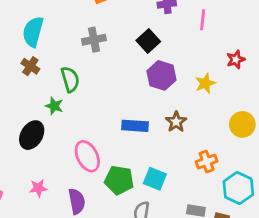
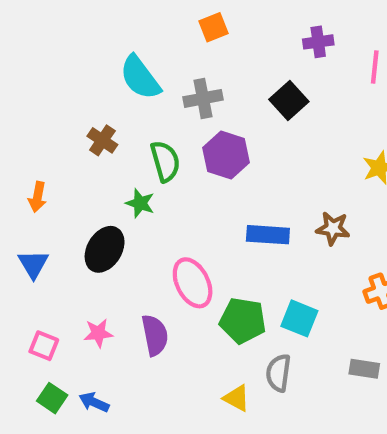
cyan semicircle: (33, 32) -> (140, 78), moved, turned -52
purple hexagon: (162, 75) -> (226, 155), moved
brown star: (176, 122) -> (333, 228), turned -30
pink star: (38, 188) -> (98, 333), moved
purple semicircle: (77, 201) -> (155, 335), moved

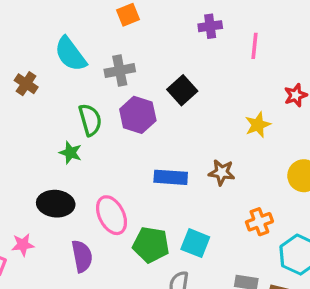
black square: (289, 101) -> (182, 90), moved
brown cross: (102, 140) -> (26, 84), moved
black ellipse: (105, 249) -> (56, 204), moved, turned 64
pink star: (98, 333) -> (23, 245), moved

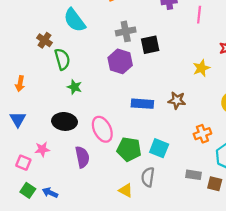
gray cross: (120, 71) -> (126, 31), moved
black square: (182, 90) -> (150, 45), turned 30
green semicircle: (90, 120) -> (62, 59), moved

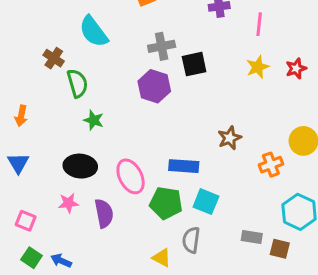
yellow star: (201, 68) -> (258, 67), moved
brown star: (177, 100) -> (230, 138), turned -30
blue rectangle: (142, 104) -> (184, 166), moved
orange cross: (202, 134) -> (271, 165), moved
pink star: (42, 149) -> (68, 203), moved

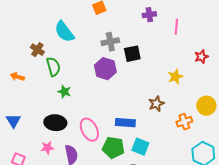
yellow star: (258, 67) -> (175, 77), moved
orange arrow: (21, 116) -> (17, 77), moved, turned 96

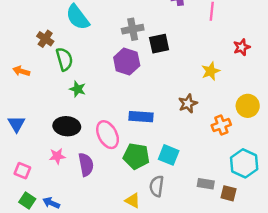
blue rectangle: (125, 123) -> (141, 117), moved

